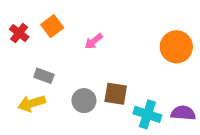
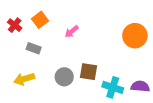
gray rectangle: (44, 76) -> (34, 48), moved

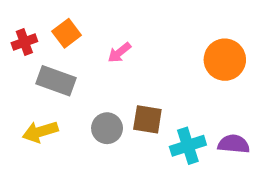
red cross: (15, 25) -> (24, 42), turned 32
gray rectangle: (34, 48) -> (56, 81), size x1.5
cyan cross: (113, 87) -> (188, 146), turned -36

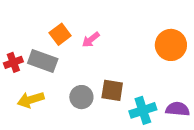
orange square: (67, 33) -> (60, 34), moved
red cross: (24, 42) -> (13, 62), moved

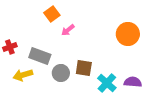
orange square: (60, 34) -> (52, 14), moved
gray rectangle: (43, 61) -> (40, 56), moved
cyan cross: (143, 110) -> (107, 83), turned -30

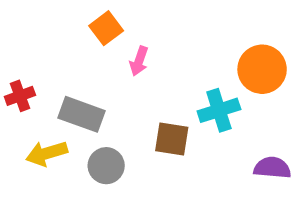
pink arrow: (68, 30) -> (139, 61), turned -32
gray circle: (61, 73) -> (106, 166), moved
cyan cross: (107, 83) -> (219, 110), moved, turned 30

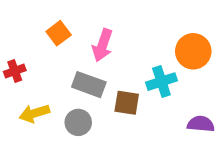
orange square: (106, 28) -> (59, 33), moved
pink arrow: (139, 61) -> (102, 45), size x1.5
gray rectangle: (82, 114) -> (89, 85), moved

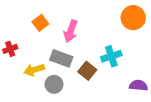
orange circle: (193, 51) -> (133, 18), moved
brown square: (127, 103) -> (87, 71), turned 30
yellow arrow: (34, 113) -> (34, 70), moved

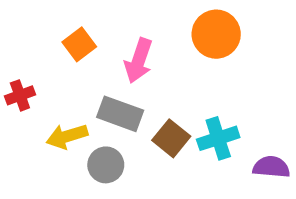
orange circle: (133, 18) -> (216, 34), moved
cyan cross: (111, 56) -> (218, 138), moved

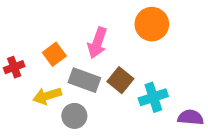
orange square: (79, 44) -> (54, 54), moved
brown square: (171, 138) -> (120, 80), moved

